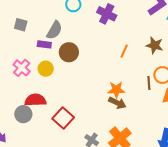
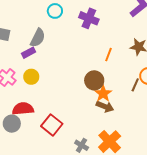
purple rectangle: (44, 44) -> (29, 53), turned -32
brown circle: (69, 52) -> (94, 80), moved
brown line: (149, 83) -> (135, 85), turned 32
orange star: (116, 90) -> (103, 94), turned -30

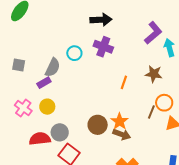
cyan circle: (55, 11) -> (74, 53), moved
brown circle: (94, 80) -> (98, 125), moved
gray circle: (12, 124) -> (60, 132), moved

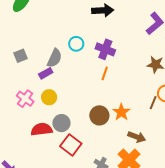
purple cross: (103, 47) -> (105, 49), moved
gray square: (19, 65) -> (20, 56), turned -32
orange line: (124, 82) -> (105, 73), moved
brown arrow: (122, 134) -> (137, 137), moved

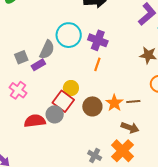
cyan circle: (76, 44) -> (69, 35), size x1.6
gray square: (20, 56) -> (21, 57), moved
yellow circle: (49, 97) -> (71, 88), moved
brown line: (153, 103) -> (133, 101), moved, turned 64
red square: (71, 145) -> (63, 101), moved

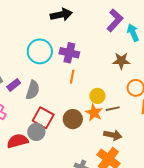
gray semicircle: (47, 50) -> (33, 90), moved
yellow circle: (71, 88) -> (97, 96), moved

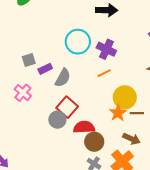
orange line: (72, 77) -> (104, 73), turned 40
yellow circle: (97, 96) -> (125, 97), size x1.5
brown circle: (73, 119) -> (94, 142), moved
red semicircle: (18, 141) -> (84, 127), moved

